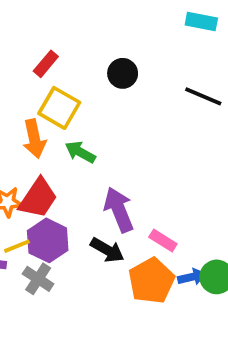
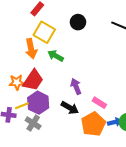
black circle: (123, 73) -> (78, 22), moved
purple arrow: (119, 210) -> (76, 86), size x0.7

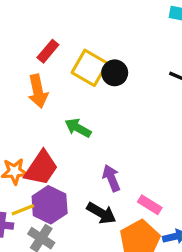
yellow square: (44, 32) -> (90, 68), moved
orange arrow: (31, 49) -> (38, 91), moved

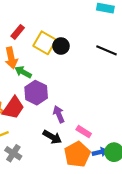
green arrow: (78, 128) -> (23, 72), moved
purple hexagon: (50, 205) -> (36, 93), moved

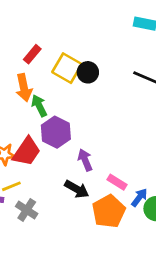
green arrow: (23, 72) -> (39, 106), turned 35
blue arrow: (100, 152) -> (139, 197), moved, turned -40

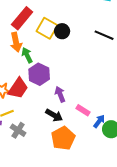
red rectangle: (32, 54) -> (22, 18), size x1.6
orange pentagon: (109, 211) -> (63, 138), moved

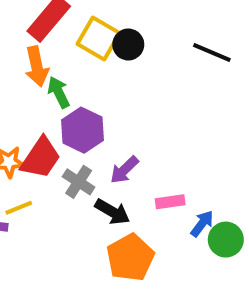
purple arrow: (60, 94) -> (124, 170), turned -112
pink rectangle: (83, 110) -> (170, 202), turned -40
gray cross: (18, 130) -> (79, 182), moved

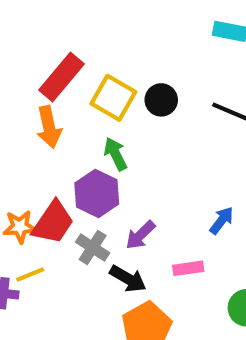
black circle: (128, 45) -> (161, 100), moved
green arrow: (59, 92) -> (115, 154), moved
blue arrow: (202, 224) -> (221, 220), moved

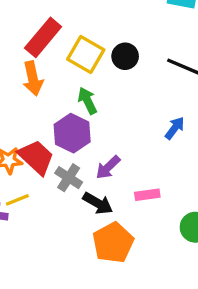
blue arrow: (221, 220) -> (175, 128), moved
red trapezoid: (53, 223) -> (36, 157), turned -81

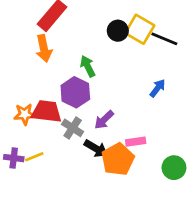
yellow square: (86, 55) -> (140, 29), moved
red trapezoid: (36, 157) -> (47, 111), turned -36
yellow line: (17, 200) -> (34, 157), moved
orange pentagon: (113, 243) -> (118, 159), moved

